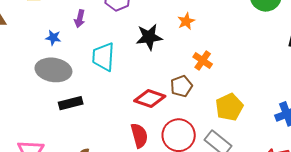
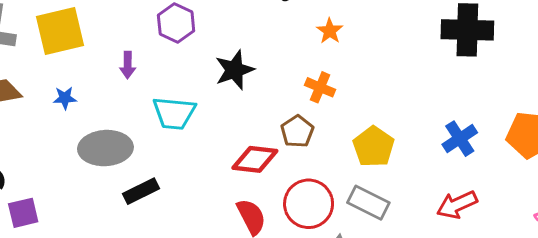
orange star: (186, 21) -> (330, 31), moved
blue star: (53, 38) -> (65, 98), moved
cyan trapezoid: (103, 57) -> (174, 113), turned -76

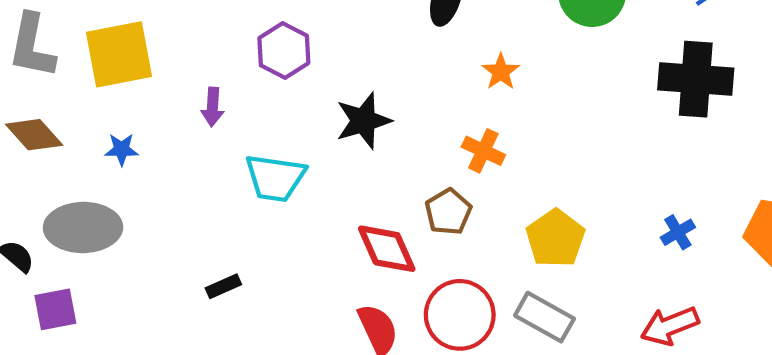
blue cross: (460, 139) -> (678, 232), size x0.7
gray ellipse: (105, 148) -> (83, 228), moved
red diamond: (255, 159) -> (387, 249), turned 57
black rectangle: (141, 191) -> (223, 286), size x0.7

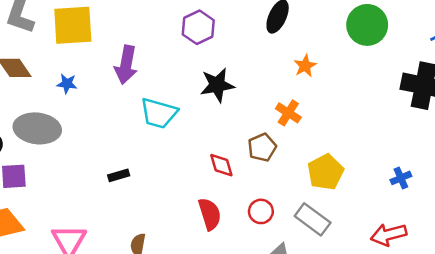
purple hexagon: (284, 51) -> (198, 27), moved
purple arrow: (213, 107) -> (126, 65), size x1.6
red diamond: (387, 249) -> (221, 165), size x0.7
red circle: (460, 315) -> (261, 211), size x0.6

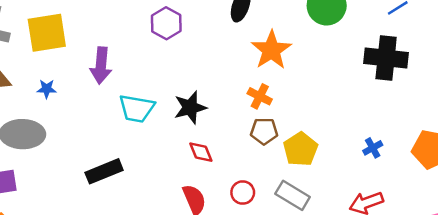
orange star: (305, 66) -> (271, 50), size x1.8
black star: (217, 85) -> (190, 108), moved
brown pentagon: (262, 147) -> (264, 131), moved, turned 30
black rectangle: (119, 175) -> (104, 171), size x1.8

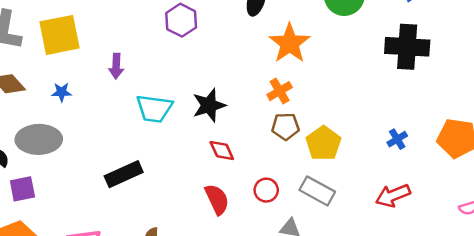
purple arrow: (101, 65) -> (116, 66), size x0.7
orange cross: (260, 96) -> (280, 91), turned 35

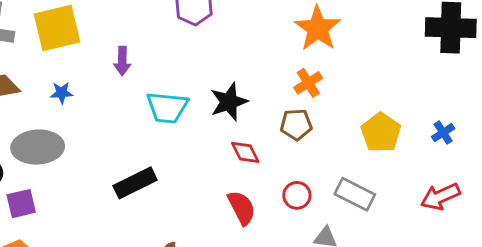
brown pentagon: (285, 126) -> (296, 125), moved
yellow pentagon: (323, 143) -> (381, 133), moved

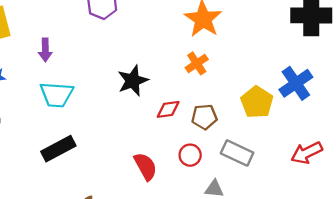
cyan trapezoid: (167, 108) -> (57, 95), moved
brown pentagon: (296, 125) -> (204, 117), moved
blue cross: (443, 133) -> (296, 83), moved, size x1.8
red diamond: (245, 152) -> (168, 109), moved, turned -70

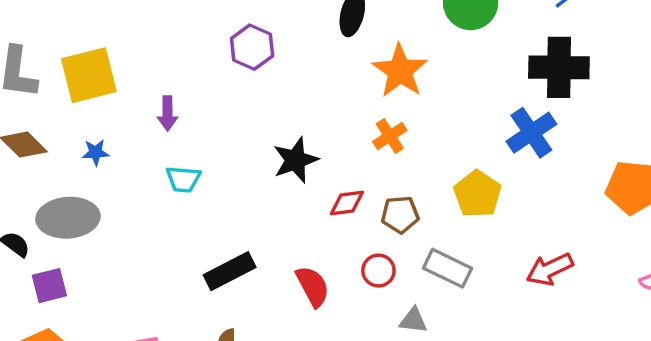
blue cross: (296, 83) -> (531, 133), moved
cyan trapezoid: (57, 95) -> (183, 179), size x0.7
black rectangle: (58, 149) -> (230, 271), moved

